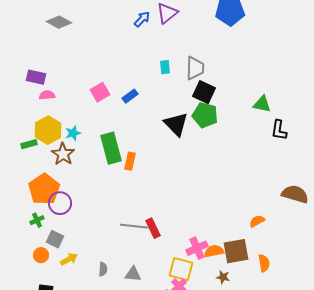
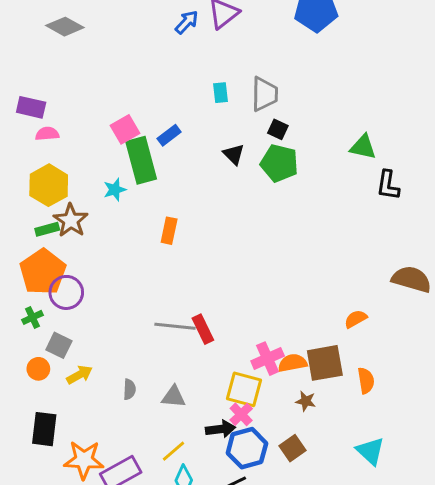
black square: (204, 92) -> (278, 129), size x0.6
black triangle: (176, 124) -> (234, 154), moved, size x0.6
cyan star: (73, 133) -> (115, 190), moved
green rectangle: (29, 144) -> (47, 229), moved
green rectangle: (111, 148) -> (141, 160), moved

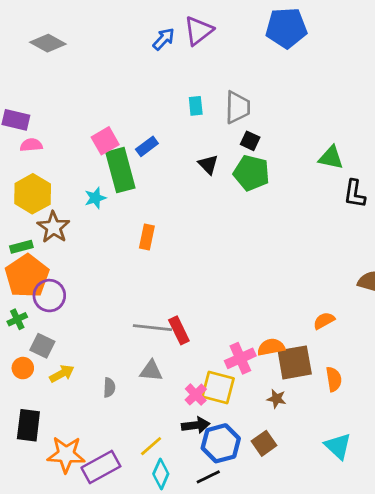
green rectangle: (47, 229) -> (21, 247), moved
orange semicircle: (292, 363) -> (271, 347), moved
gray triangle: (174, 397) -> (151, 371), moved
pink cross: (241, 414) -> (196, 395), moved

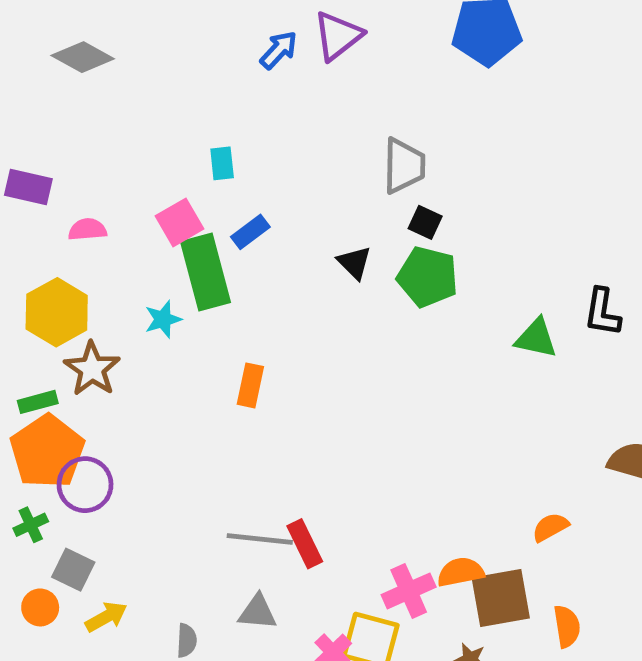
cyan rectangle: (196, 106) -> (222, 163), moved
pink semicircle: (31, 145) -> (87, 230), moved
green triangle: (331, 158) -> (536, 338), moved

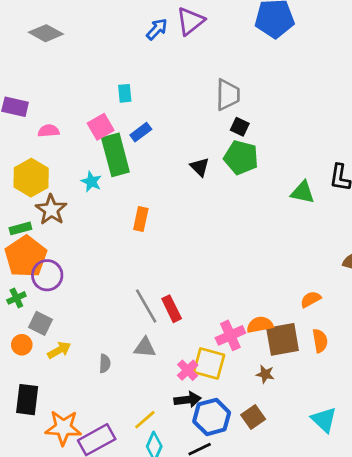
black triangle: (354, 263) -> (200, 167), moved
cyan star: (163, 319) -> (91, 182), turned -30
gray line: (260, 539) -> (146, 306), turned 54
orange semicircle: (567, 626) -> (320, 341), moved

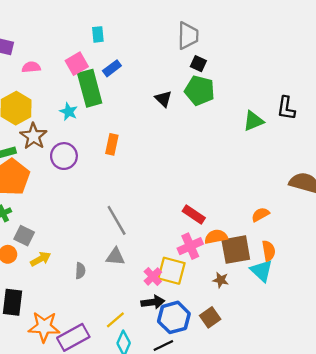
green triangle: (303, 192) -> (253, 121), turned -35
purple circle: (47, 275) -> (64, 156), moved
red rectangle: (172, 309) -> (194, 215), moved, turned -30
cyan triangle: (324, 420) -> (262, 271), moved

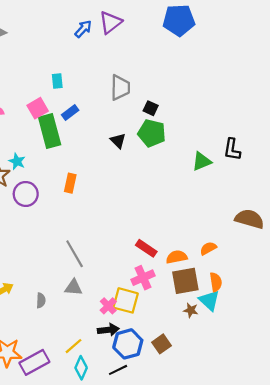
gray trapezoid: (188, 36) -> (120, 88), moved
cyan star: (69, 112) -> (17, 161), moved
orange semicircle: (216, 237) -> (177, 257), moved
brown star: (221, 280) -> (191, 310), moved

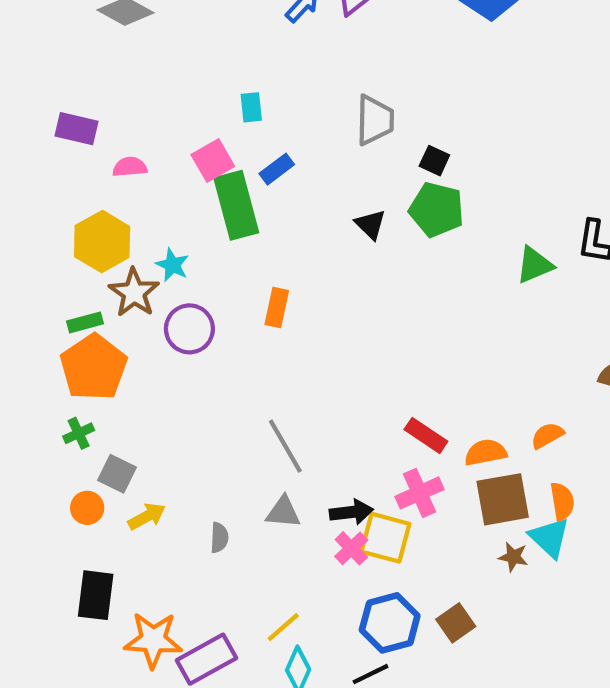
black arrow: (108, 330) -> (351, 512), moved

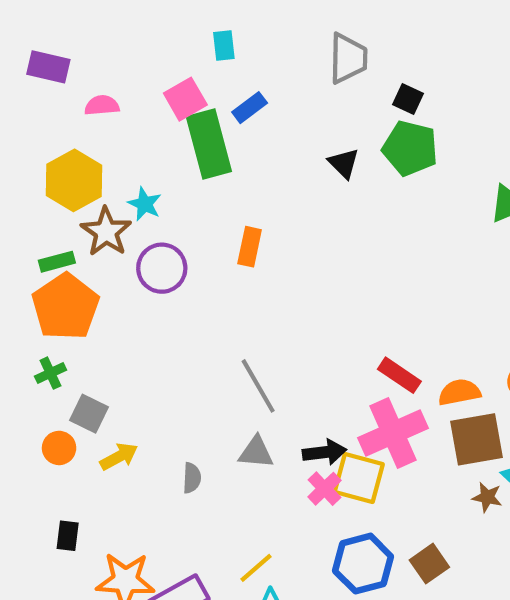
pink cross: (420, 493) -> (393, 433), size x1.4
black rectangle: (96, 595) -> (68, 536), size x0.6

